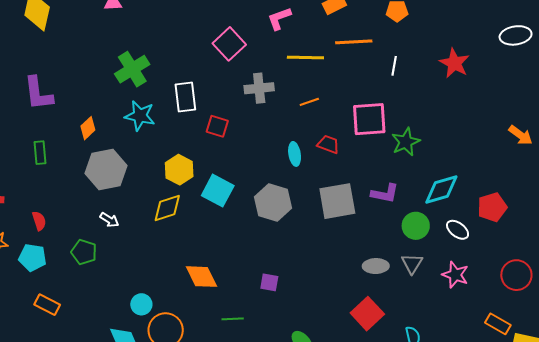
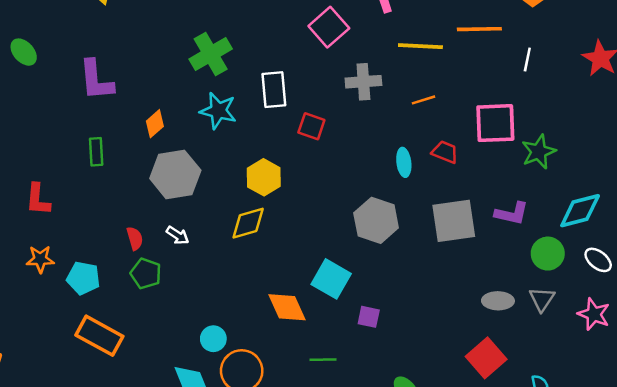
cyan square: (218, 191) -> (331, 279), moved
red semicircle: (39, 221) -> (135, 238), moved
orange rectangle: (47, 305) -> (99, 336), size x1.5

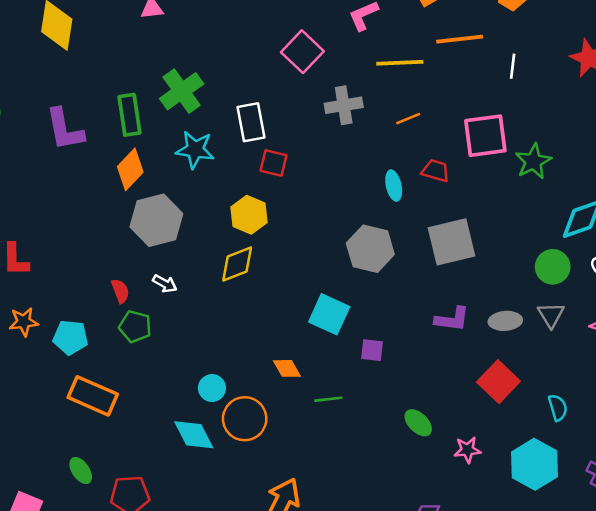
orange diamond: (155, 124) -> (130, 169), size x1.4
red square: (311, 126) -> (273, 163), moved
green rectangle: (96, 152) -> (129, 115), moved, size x1.4
purple L-shape: (512, 213) -> (452, 319), moved
orange diamond: (287, 307) -> (287, 368), moved, size x0.7

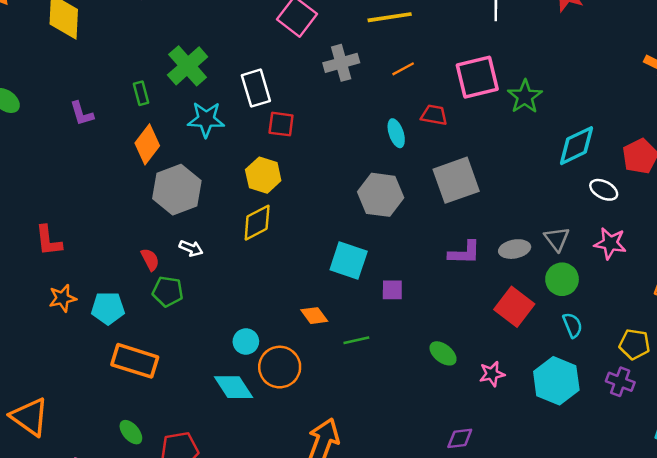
green rectangle: (129, 115) -> (141, 93), size x0.6
purple L-shape: (65, 129) -> (82, 114), size x0.6
green circle: (553, 267) -> (562, 279), moved

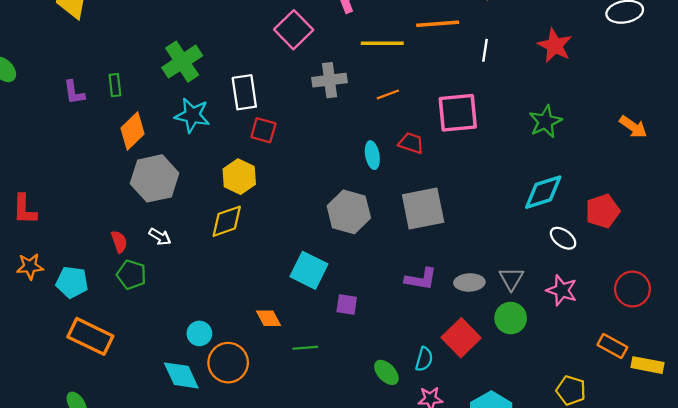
green rectangle: (141, 93) -> (115, 85), moved
green star: (525, 97) -> (545, 122), moved
cyan semicircle: (573, 325) -> (424, 359), moved, turned 30

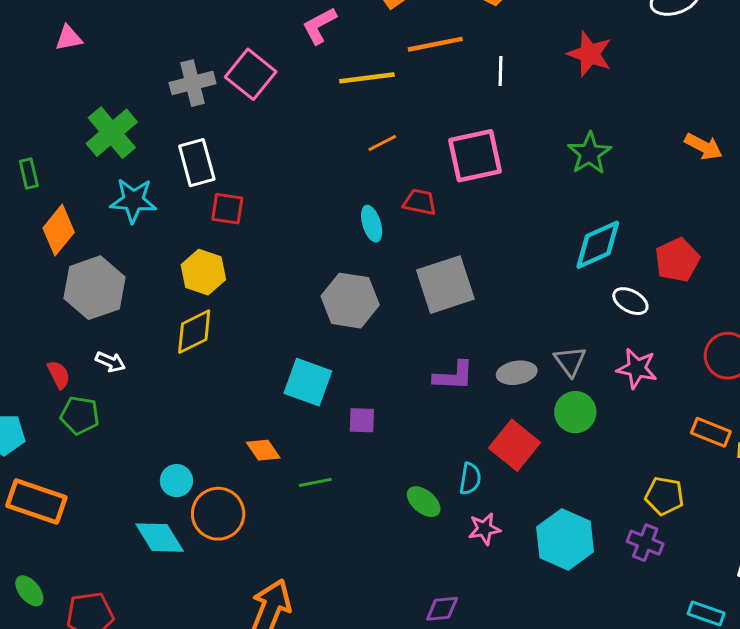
gray cross: (330, 80) -> (192, 83), moved

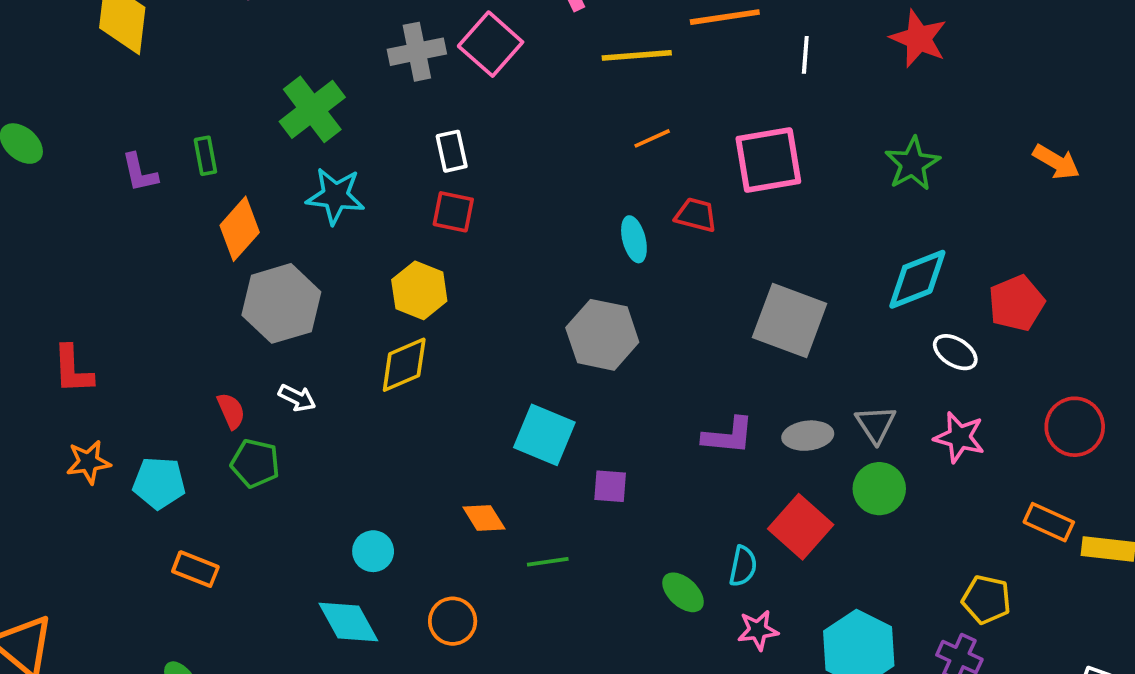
white rectangle: (197, 163) -> (452, 151), moved, size x0.7
gray square: (445, 285) -> (790, 320), moved, turned 36
orange rectangle: (36, 501) -> (195, 569), size x0.6
orange circle: (218, 514) -> (453, 621), moved, size x0.7

